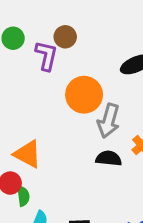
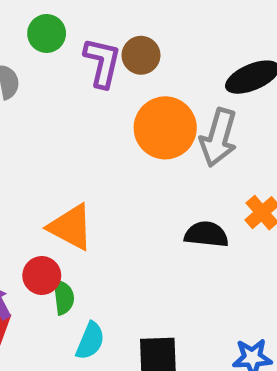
brown circle: (65, 37) -> (141, 55), moved
gray arrow: (109, 121) -> (218, 138), moved

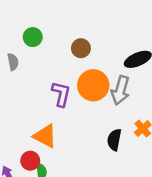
purple L-shape: (102, 63) -> (61, 94), moved
black semicircle: (206, 234) -> (114, 140), turned -85

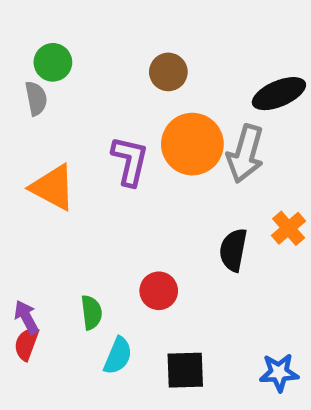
green circle: (33, 37) -> (53, 62), moved
orange triangle: (45, 136) -> (53, 187), moved
red circle: (30, 161) -> (159, 291), moved

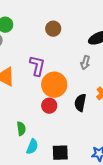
orange circle: (192, 144) -> (54, 85), moved
gray arrow: (245, 154) -> (85, 63), size x0.6
red circle: (159, 291) -> (49, 106), moved

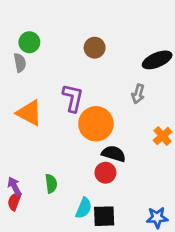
black semicircle: (80, 103) -> (114, 154), moved, turned 96
red circle: (49, 106) -> (105, 173), moved
cyan semicircle: (32, 147) -> (84, 208), moved

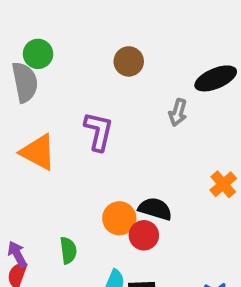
gray semicircle: (20, 63) -> (25, 82), size x1.5
gray arrow: (138, 94) -> (178, 112), moved
orange circle: (96, 124) -> (119, 218), moved, size x0.7

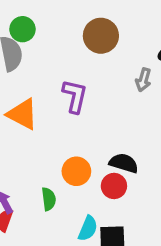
brown circle: (129, 61) -> (101, 36), size x1.4
orange circle: (119, 218) -> (76, 171), moved

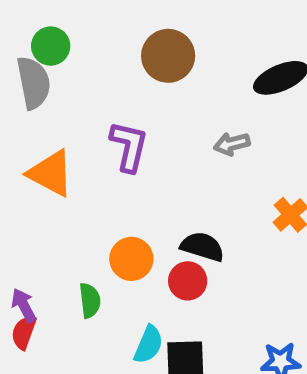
gray arrow: (143, 80) -> (232, 144), moved, turned 60

